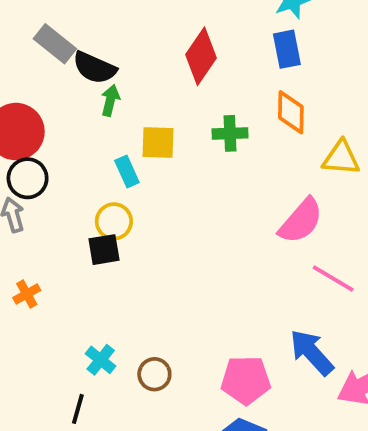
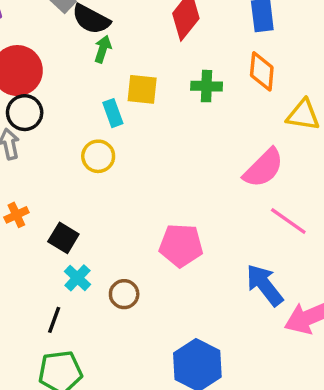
black square: (104, 250) -> (63, 238), moved, turned 36
pink pentagon: (246, 380) -> (181, 245), moved

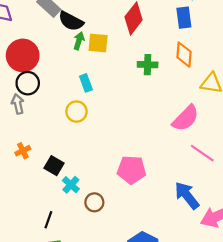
yellow square: (142, 89) -> (98, 43), moved
cyan cross: (77, 278) -> (71, 185), moved

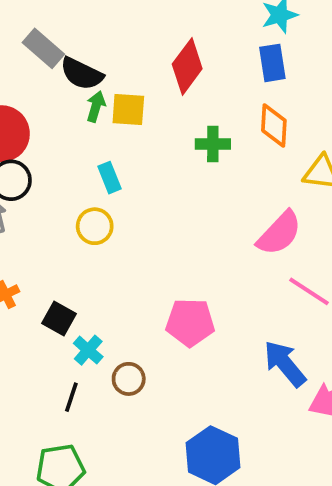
black line: (48, 220) -> (71, 397), moved

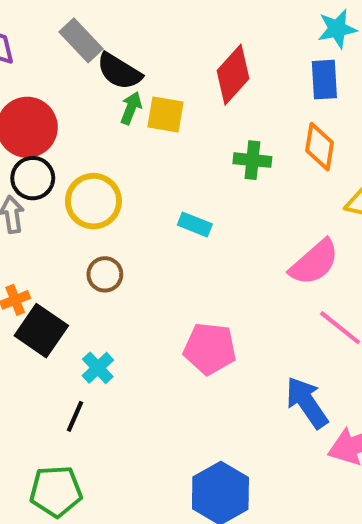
cyan rectangle: (109, 178) -> (195, 225), moved, turned -52
yellow circle: (95, 226) -> (93, 201), moved, size x1.4
black square: (59, 318) -> (41, 331), moved, size x1.4
brown circle: (129, 379) -> (105, 274), moved

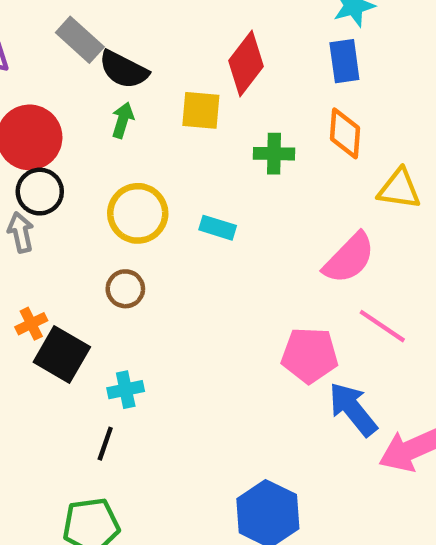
green arrow: (131, 108) -> (123, 120), moved
yellow square: (165, 114) -> (201, 110), moved
yellow circle: (93, 201) -> (138, 213), moved
pink pentagon: (210, 349) -> (310, 355), moved
cyan cross: (98, 368) -> (126, 390), turned 36

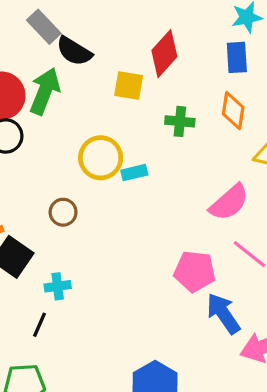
green arrow: (123, 120) -> (45, 91), moved, size x1.8
yellow circle: (138, 213) -> (101, 158), moved
cyan rectangle: (218, 228) -> (134, 173), turned -35

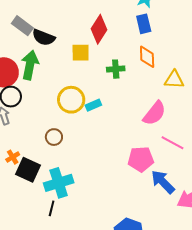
cyan cross: (58, 286) -> (59, 183), size x1.8

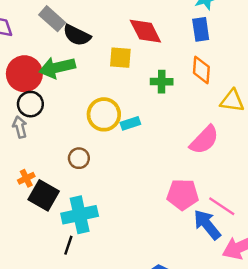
red diamond: (99, 29) -> (145, 31), turned -64
green arrow: (30, 65) -> (57, 68), turned -120
pink line: (173, 143) -> (222, 206), moved

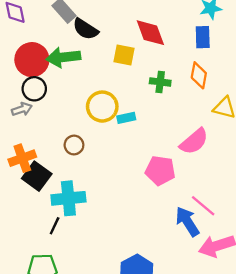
gray arrow: (20, 127) -> (22, 109), turned 78
orange cross: (26, 178) -> (22, 158), size x1.6
pink pentagon: (183, 195) -> (160, 170), moved

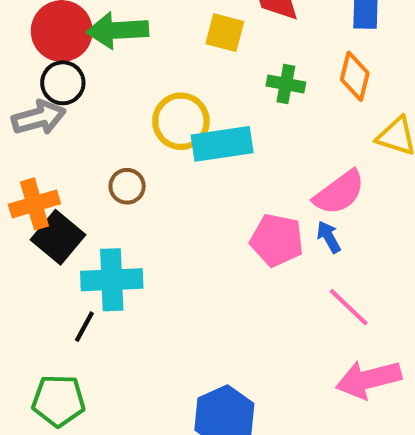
gray arrow: (22, 109) -> (39, 118), size x1.4
cyan rectangle: (126, 118) -> (222, 144), size x1.8
blue arrow: (187, 222) -> (329, 237), moved, size x0.6

